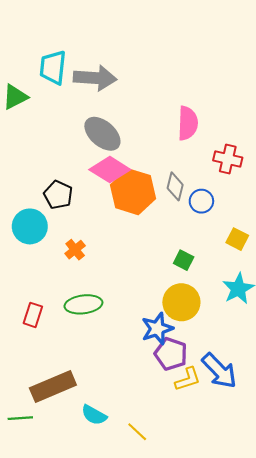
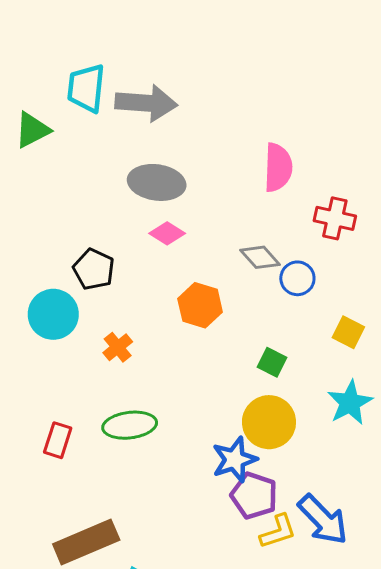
gray ellipse: (102, 134) -> (157, 182), turned -33
pink diamond: (110, 170) -> (167, 233), size x0.6
gray diamond: (175, 186) -> (260, 257), turned -56
orange hexagon: (133, 192) -> (200, 305), moved, size x0.7

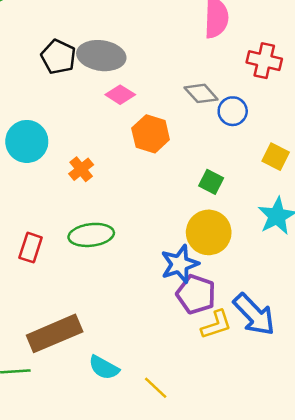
gray ellipse: (157, 182) -> (101, 56), moved
pink diamond: (167, 233) -> (120, 95), moved
black pentagon: (94, 269) -> (58, 57), moved

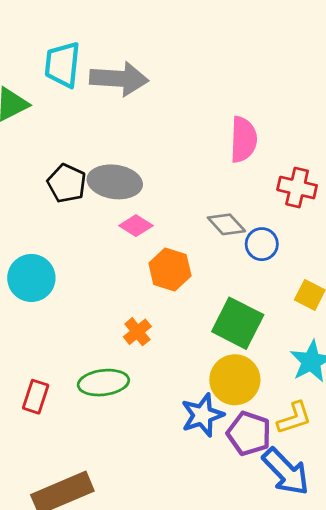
orange cross: (81, 169) -> (137, 332), moved
green square: (211, 182) -> (238, 323), size x1.8
purple pentagon: (196, 294) -> (249, 433), moved
yellow L-shape: (216, 325) -> (294, 418), moved

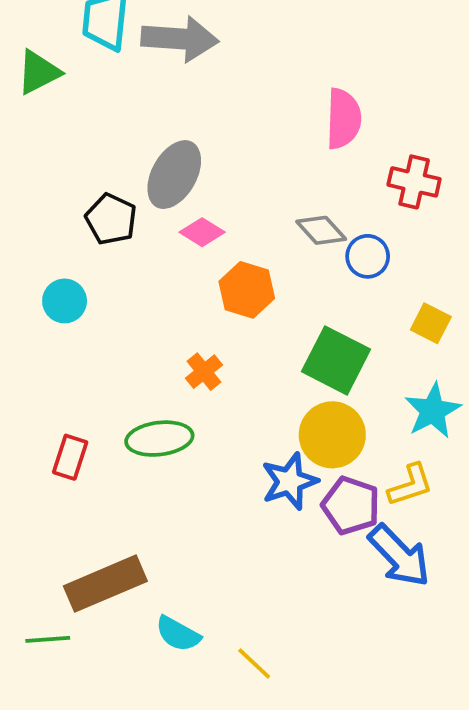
gray ellipse: (115, 182) -> (174, 175), turned -69
black pentagon: (67, 183) -> (111, 219), moved
cyan circle: (31, 278) -> (65, 301), size x0.7

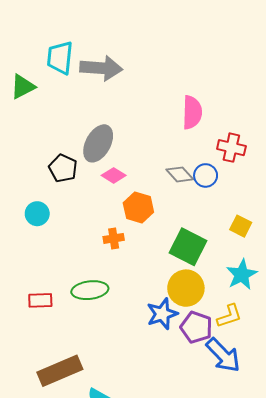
blue circle: (368, 256) -> (206, 175), moved
orange cross: (204, 372) -> (114, 238), moved, turned 30
red rectangle: (70, 457) -> (40, 300), turned 70

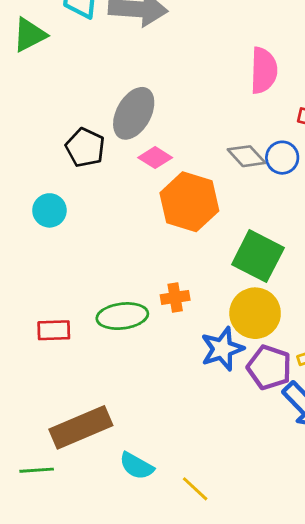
orange hexagon: (138, 207) -> (189, 202), size x1.4
orange cross: (114, 238) -> (175, 297), moved

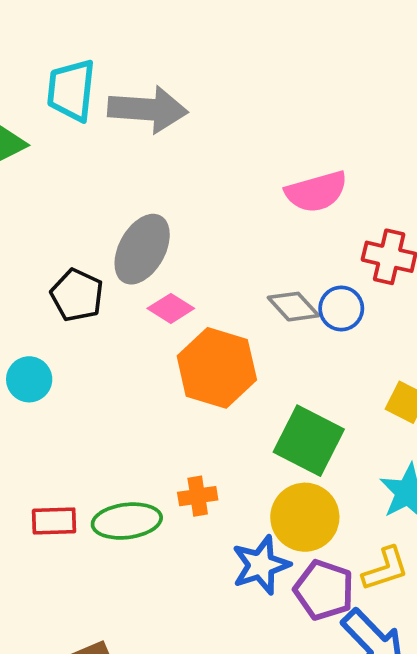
pink semicircle: (264, 71) -> (316, 192), turned 72
red rectangle: (54, 330) -> (54, 521), moved

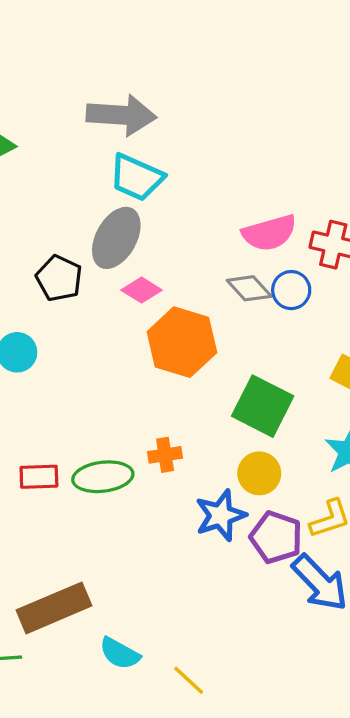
cyan trapezoid: (71, 90) -> (136, 177), moved, turned -72
pink semicircle: (316, 192) -> (269, 233), moved
yellow circle: (305, 517) -> (259, 473), size x0.7

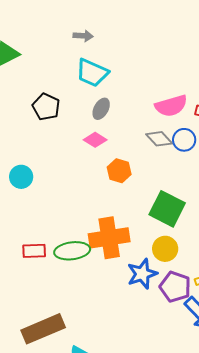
gray arrow: (121, 115) -> (83, 36), size x0.5
gray ellipse: (116, 238) -> (101, 109), moved, size x0.6
black pentagon: (59, 278) -> (46, 107), moved
orange hexagon: (182, 342) -> (119, 171), size x0.6
orange cross: (165, 455) -> (109, 238), size x2.0

